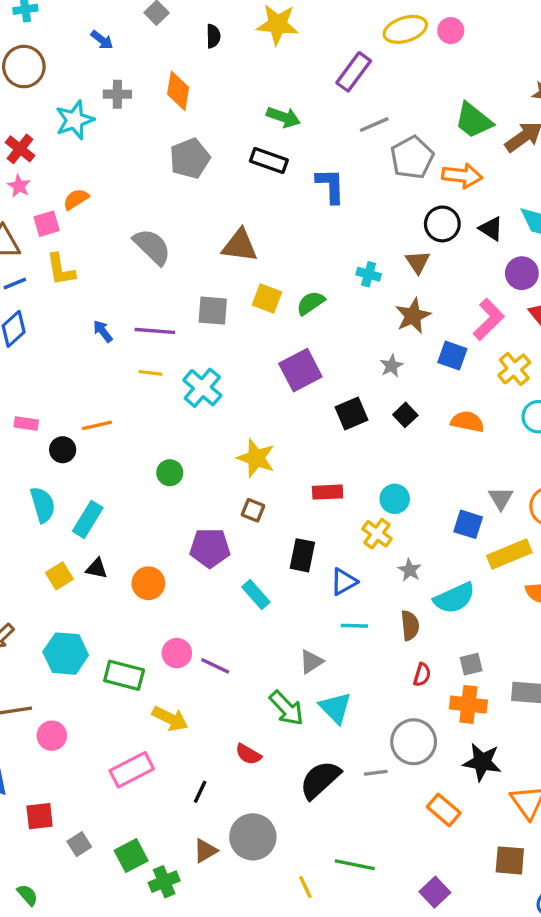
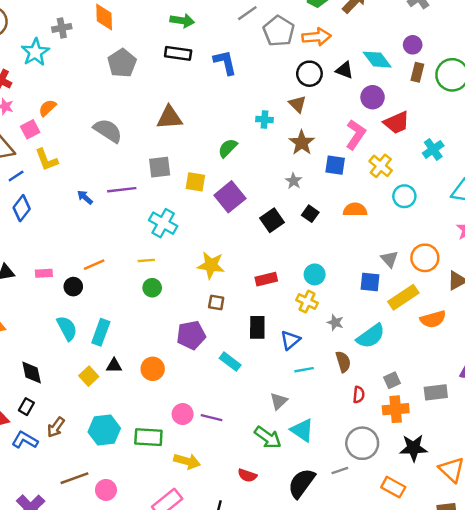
yellow square: (267, 299) -> (195, 182), moved
yellow line: (151, 373) -> (146, 260), moved

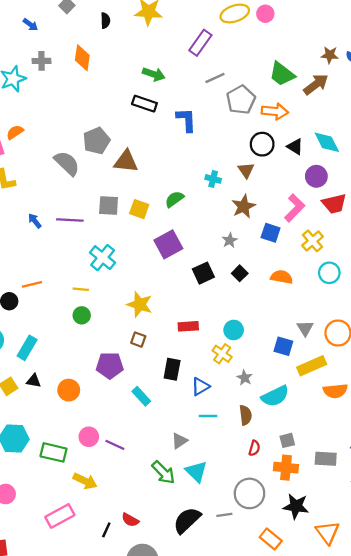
gray pentagon: (122, 63) -> (97, 141), moved
yellow square: (195, 182) -> (139, 209), moved
red semicircle: (247, 475) -> (130, 520), moved

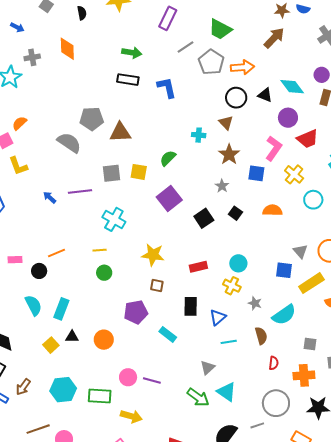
green trapezoid: (282, 74) -> (220, 29), moved
gray pentagon: (97, 141) -> (92, 119), turned 30
gray square: (287, 440) -> (310, 344), moved, turned 32

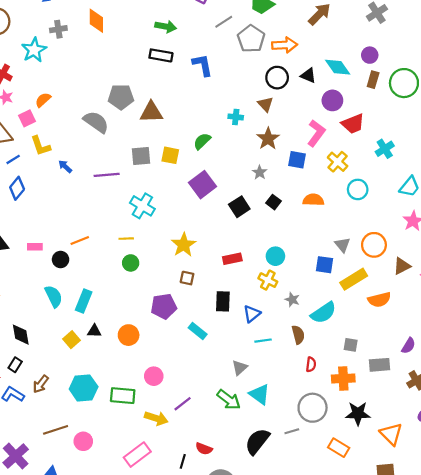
blue arrow: (50, 197) -> (65, 166), moved
yellow star: (153, 255) -> (184, 245), turned 30
purple line: (152, 381) -> (183, 404), moved, turned -54

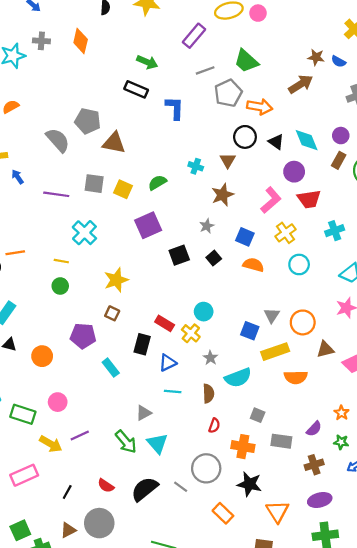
blue square: (297, 160) -> (245, 237), moved
red rectangle: (232, 259) -> (165, 323), moved, turned 30
gray line: (292, 431) -> (181, 487), turned 40
red semicircle: (204, 449) -> (106, 486), moved

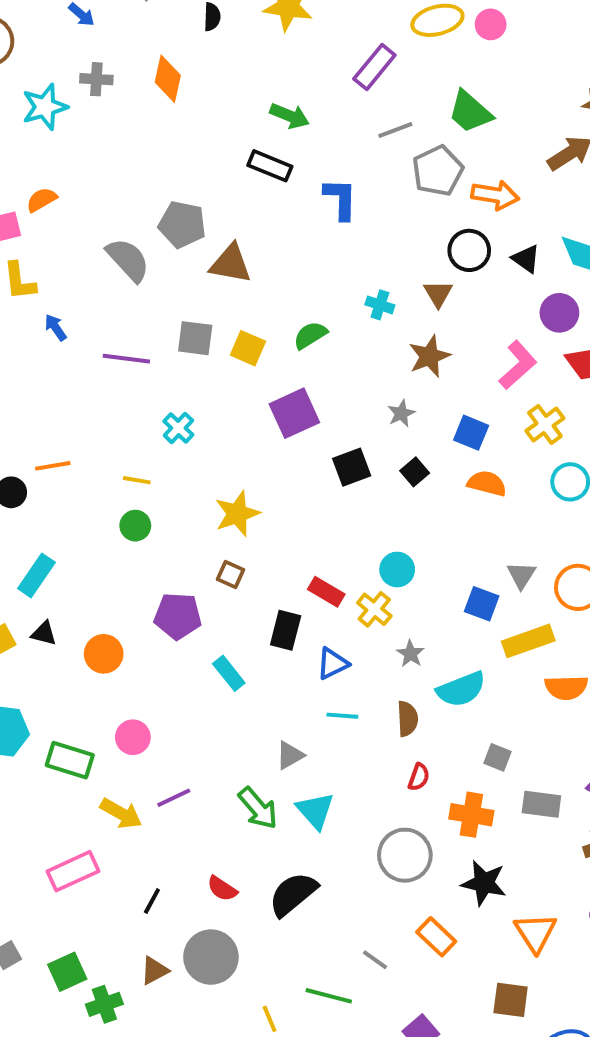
cyan cross: (84, 233) -> (178, 428), size x0.7
gray line: (181, 487) -> (375, 960), moved

